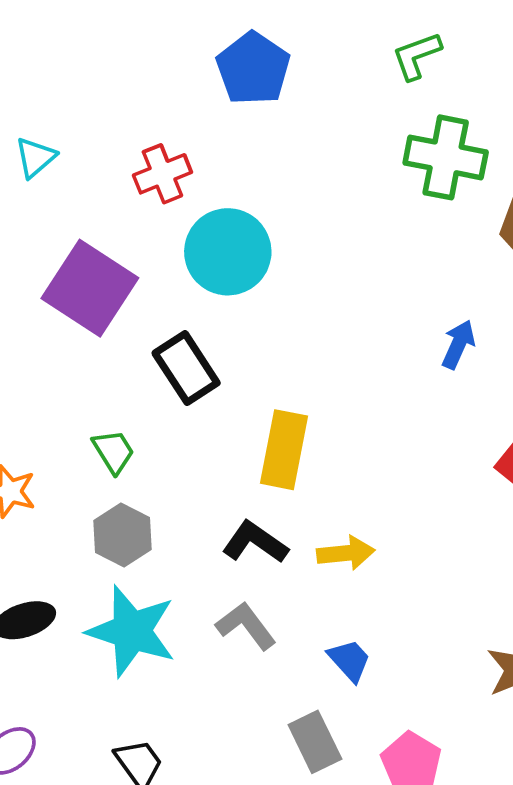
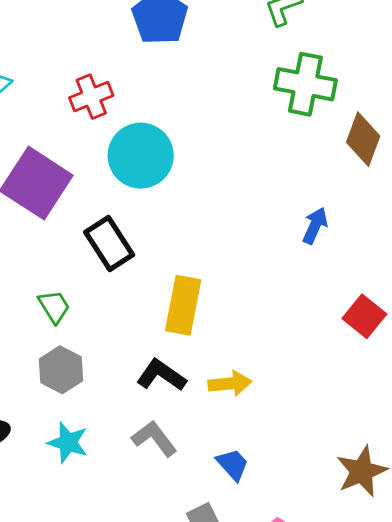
cyan star: (132, 631) -> (68, 443), size x0.6

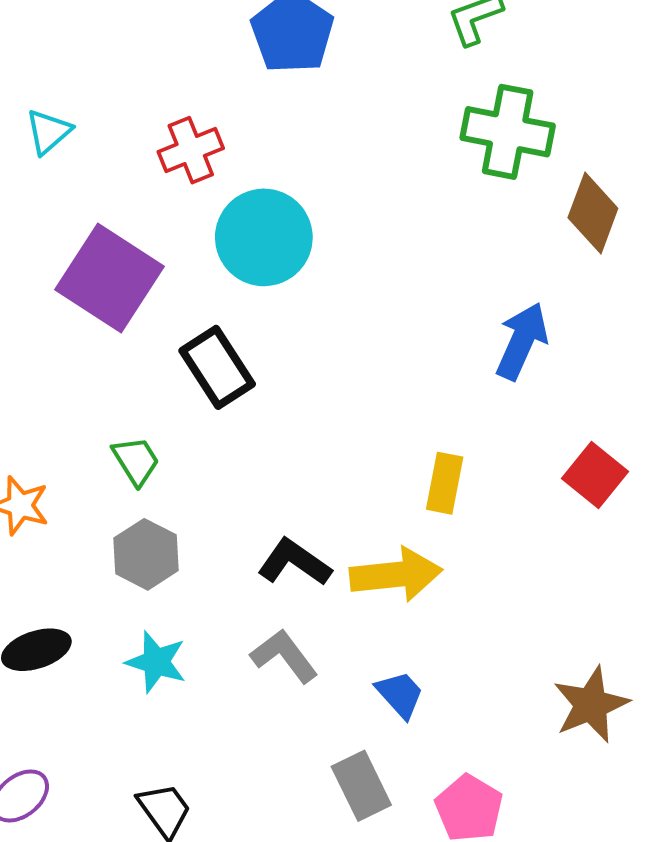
blue arrow: (315, 226) -> (522, 341), size x1.4
yellow rectangle: (183, 305) -> (445, 483), moved, size x0.7
yellow arrow: (230, 384) -> (396, 575), size x1.4

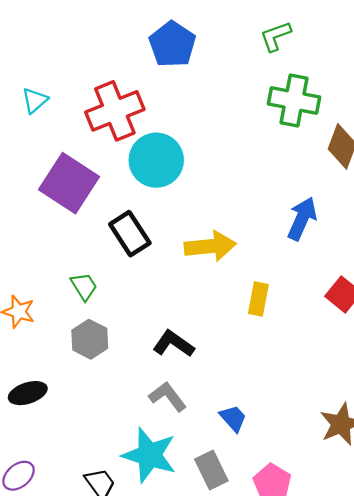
red cross: (191, 150) -> (115, 111), size x1.6
yellow arrow: (396, 575) -> (210, 246), moved
cyan star: (156, 662) -> (149, 455), moved, size x1.6

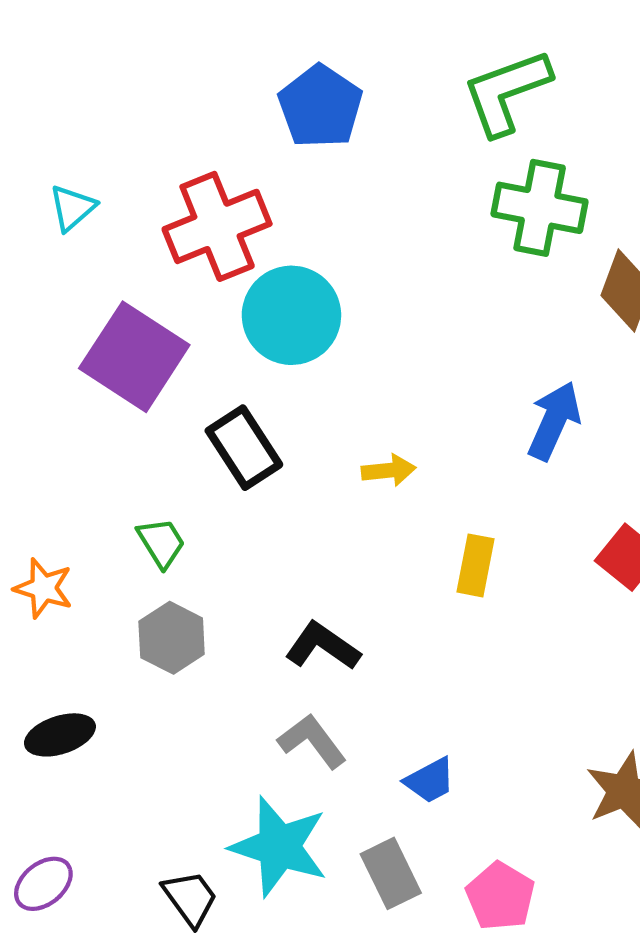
green L-shape: (276, 36) -> (506, 92), size x1.6
yellow arrow: (210, 246) -> (389, 470), size x0.6
blue trapezoid: (233, 418) -> (430, 780), turned 104

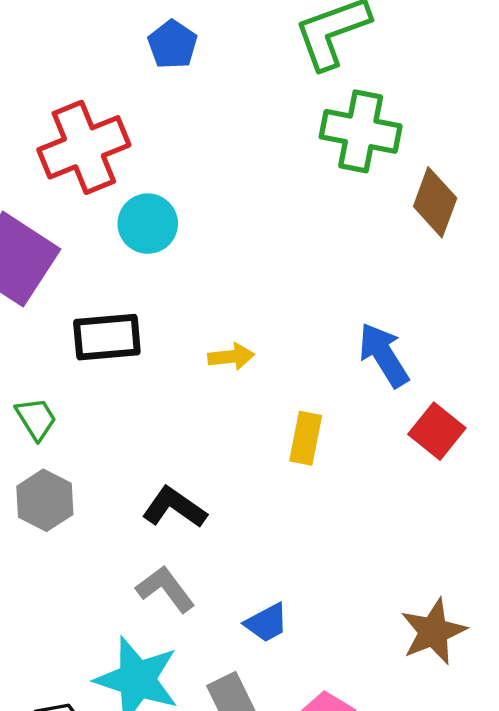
blue pentagon: (320, 107) -> (173, 44), size x0.7
cyan circle: (291, 315) -> (148, 224), size x0.7
blue arrow: (554, 421) -> (384, 355), moved, turned -56
black rectangle: (244, 448) -> (107, 337), turned -62

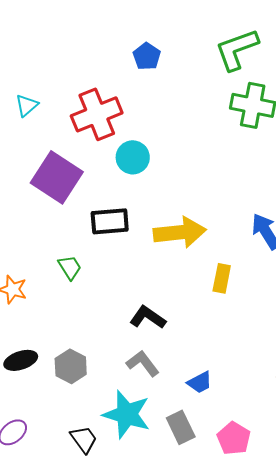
yellow arrow: (231, 357) -> (180, 232), size x2.0
gray hexagon: (45, 500) -> (71, 366), moved

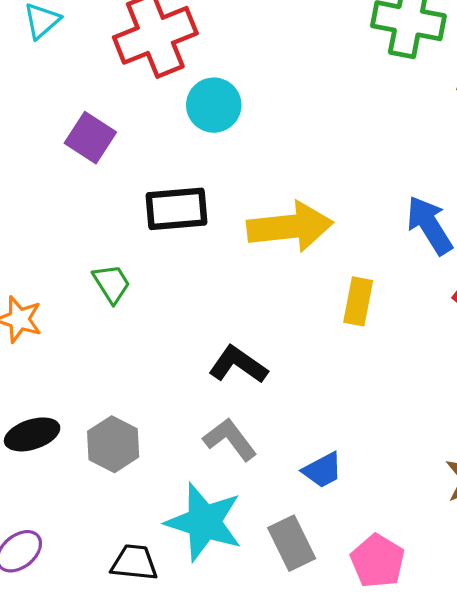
purple square: (57, 177) -> (90, 138), size x0.6
black trapezoid: (84, 439) -> (134, 563), turned -48

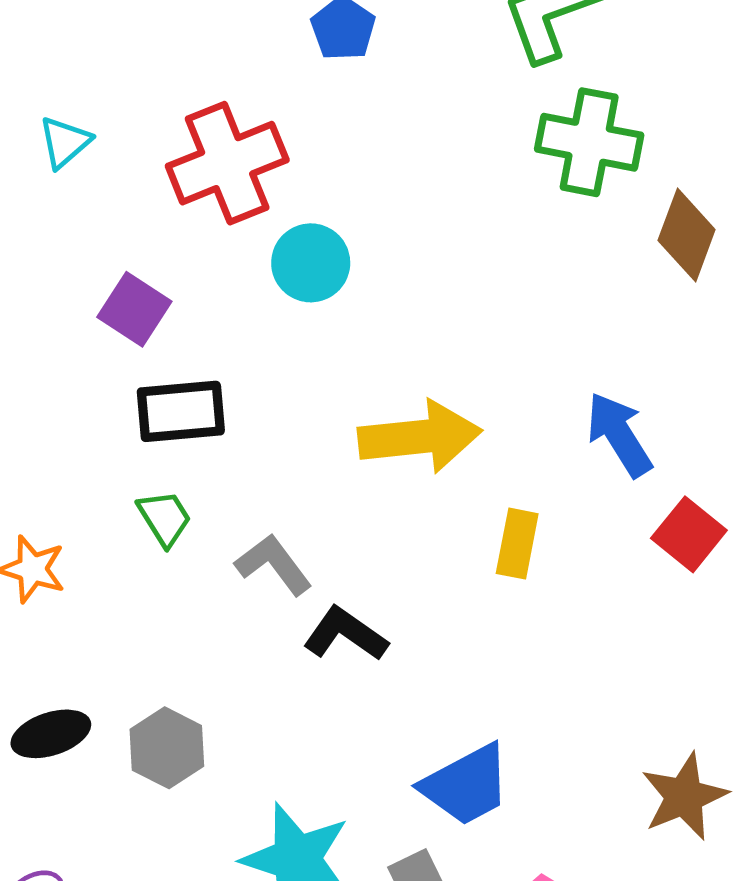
black rectangle: (176, 209) -> (181, 411), moved
gray L-shape: (230, 439) -> (274, 564), moved
blue trapezoid: (322, 470) -> (466, 785), size x1.6

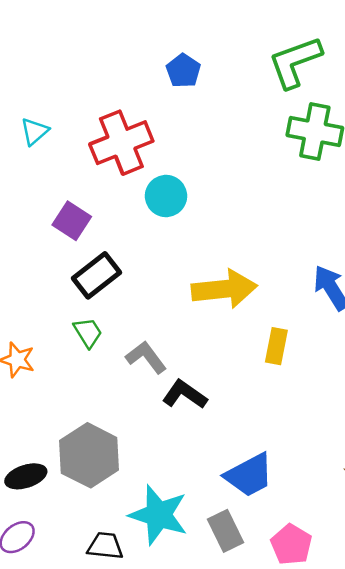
black rectangle: (181, 411) -> (97, 275), turned -33
black ellipse: (51, 734) -> (26, 476), moved
gray hexagon: (167, 748) -> (89, 455), size x1.5

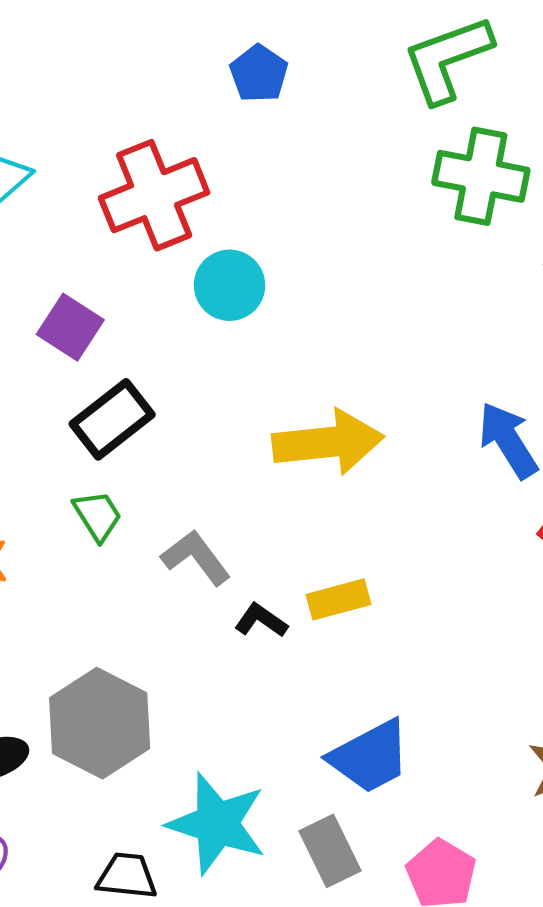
yellow rectangle: (276, 346) -> (338, 599), moved, turned 64
black L-shape: (185, 394) -> (261, 620), size x0.7

